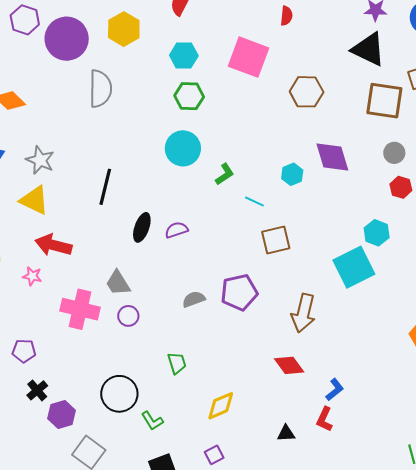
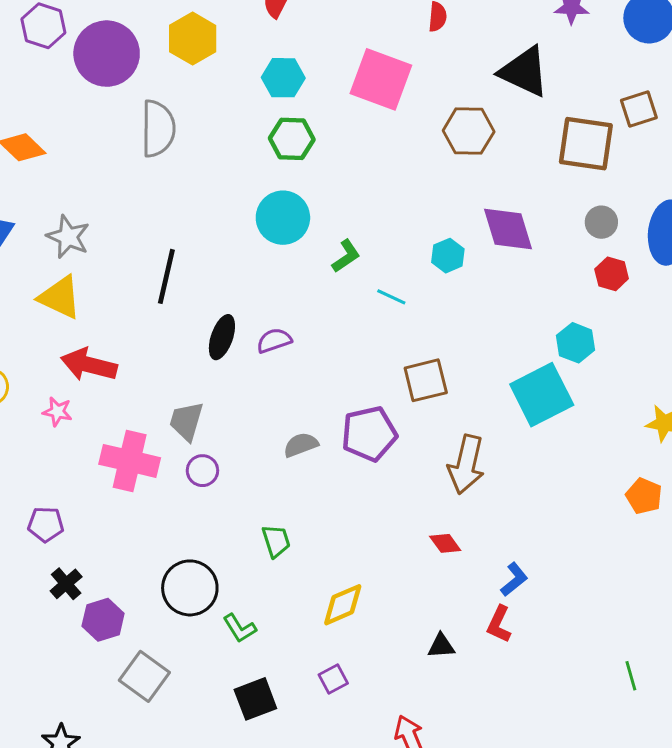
black triangle: (369, 49) -> (524, 72), moved
brown square: (276, 240) -> (426, 380), moved
gray trapezoid: (118, 283) -> (186, 421), turned 48
red diamond: (289, 365) -> (445, 543), size x0.7

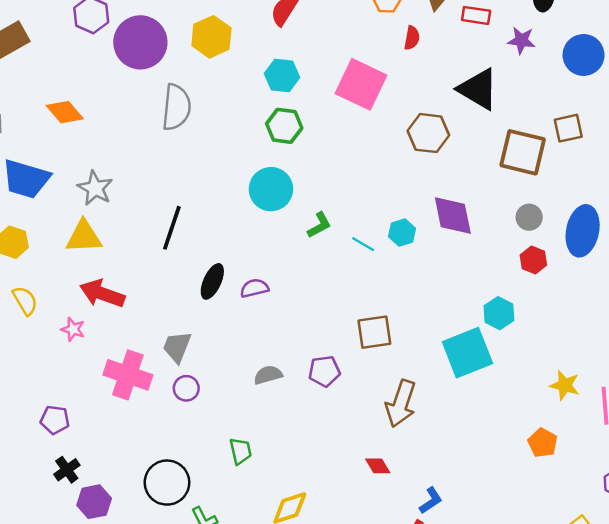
yellow triangle: (60, 297) -> (84, 237), turned -33
cyan line: (391, 297) -> (363, 244), moved
purple pentagon: (369, 434) -> (324, 371), size x0.7

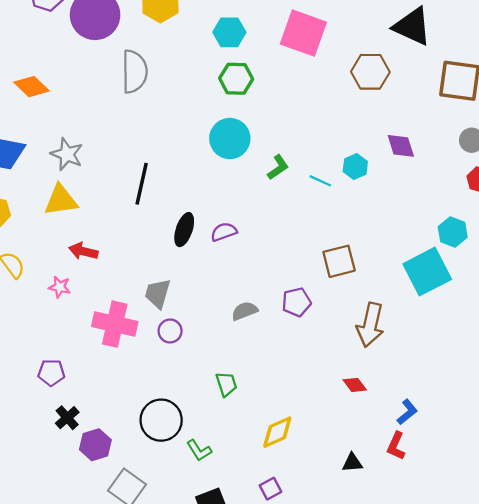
purple diamond: (453, 216) -> (401, 146), size x0.7
red arrow: (102, 294) -> (83, 251), size x0.7

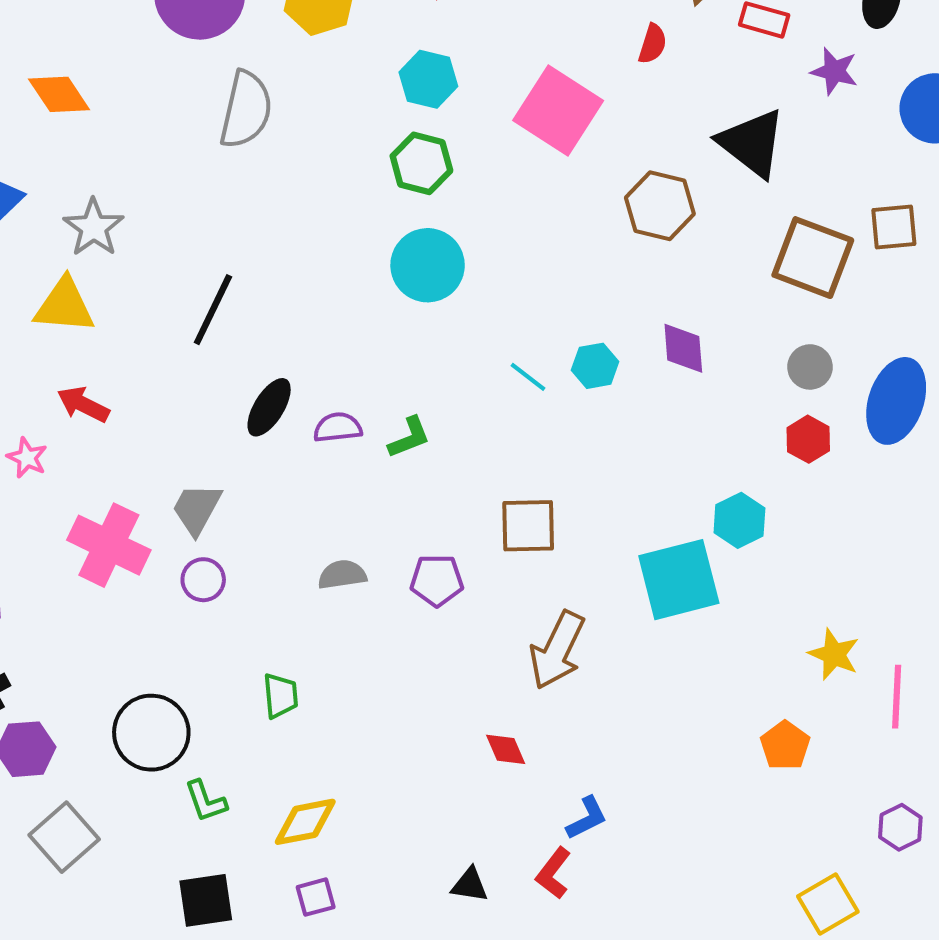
cyan circle: (230, 139) -> (428, 265), moved
green L-shape: (278, 167) -> (409, 437), moved
yellow diamond: (277, 432) -> (305, 822), moved

